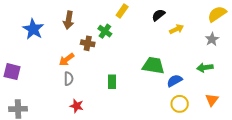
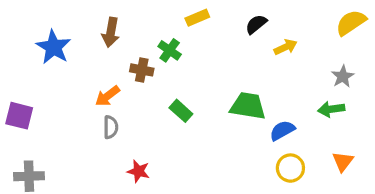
yellow rectangle: (122, 11) -> (197, 18), turned 32
gray star: (212, 39) -> (343, 77), moved
green rectangle: (112, 82) -> (181, 111), moved, turned -48
red star: (77, 106) -> (138, 171), moved

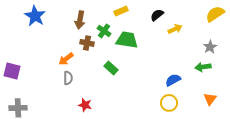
brown arrow: (111, 32) -> (80, 20), moved
blue star: (54, 47) -> (35, 16), moved
green trapezoid: (248, 106) -> (127, 40), moved
yellow circle: (290, 168) -> (169, 103), moved

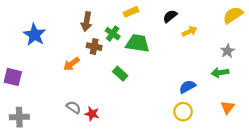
blue star: (35, 16) -> (34, 35), moved
gray semicircle: (68, 78) -> (74, 107), moved, turned -56

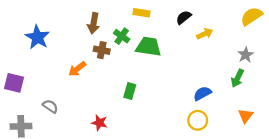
yellow rectangle: (131, 12) -> (142, 13), turned 32
green arrow: (220, 73) -> (237, 78), turned -56
green rectangle: (120, 74) -> (130, 91), moved, turned 64
gray semicircle: (74, 107) -> (50, 106), moved

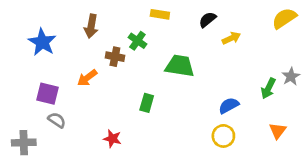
brown arrow: (94, 23) -> (91, 26), moved
green trapezoid: (149, 47) -> (180, 66), moved
gray star: (246, 55) -> (291, 76), moved
purple square: (14, 83) -> (48, 94), moved

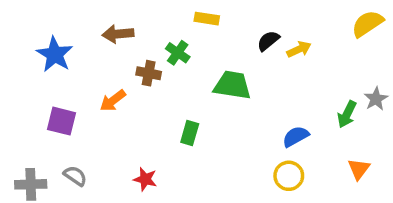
black semicircle: (208, 20) -> (268, 41), moved
brown arrow: (91, 26) -> (118, 34), turned 75
gray semicircle: (57, 120) -> (75, 176), moved

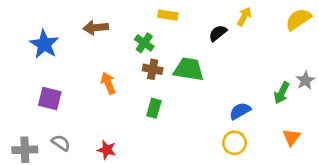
yellow arrow: (299, 49) -> (244, 16), moved, turned -36
brown cross: (149, 73) -> (153, 69), moved
orange arrow: (113, 101) -> (108, 83), moved, turned 105
red star: (145, 179) -> (107, 150), moved

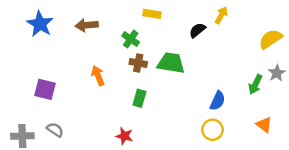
yellow semicircle: (298, 19) -> (270, 39), moved
blue star: (44, 44) -> (40, 24), moved
blue semicircle: (240, 111) -> (218, 101), turned 144
orange triangle: (291, 137) -> (264, 125), turned -30
red star: (107, 150) -> (124, 136), moved

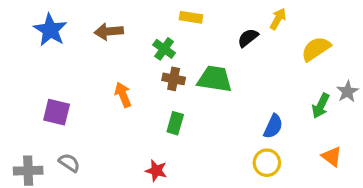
yellow semicircle: (270, 39) -> (316, 49), moved

